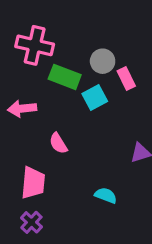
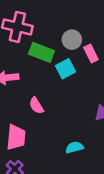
cyan semicircle: (106, 195) -> (74, 147), turned -36

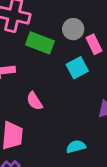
cyan square: (66, 69) -> (77, 68), moved

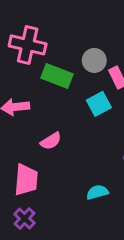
pink semicircle: (34, 101) -> (51, 141), turned -90

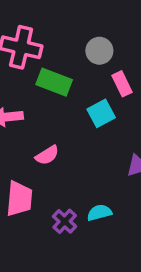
gray circle: (94, 60) -> (99, 51), moved
purple cross: (25, 219) -> (65, 221), moved

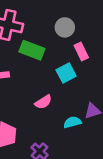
pink semicircle: (47, 155) -> (43, 102), moved
cyan semicircle: (99, 213) -> (72, 122), moved

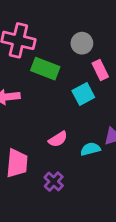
pink semicircle: (43, 102) -> (58, 139), moved

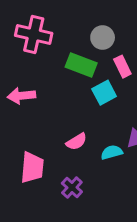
green rectangle: (45, 69) -> (81, 65), moved

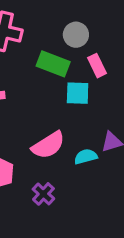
cyan square: (104, 93) -> (78, 93), turned 30
pink semicircle: (77, 142) -> (48, 145), size x1.5

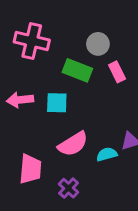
cyan square: (78, 93) -> (57, 103), moved

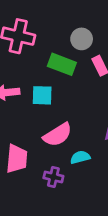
cyan semicircle: (107, 154) -> (80, 157), moved
purple cross: (69, 188) -> (53, 177), turned -30

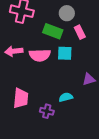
cyan square: (42, 95) -> (65, 53), moved
pink semicircle: (58, 135) -> (40, 55), moved, turned 30

